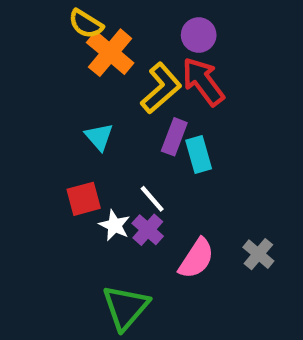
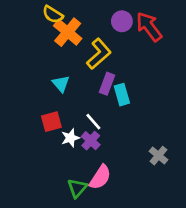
red arrow: (203, 81) -> (149, 27), moved
white star: (115, 225) -> (70, 138), turned 30
pink semicircle: (196, 259) -> (100, 177), moved
green triangle: (126, 307) -> (77, 188), size x0.7

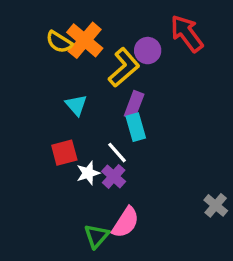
yellow semicircle: (53, 14) -> (59, 42), moved
purple circle: (122, 21) -> (148, 51), moved
cyan rectangle: (122, 95) -> (136, 127), moved
gray cross: (158, 156) -> (216, 205), moved

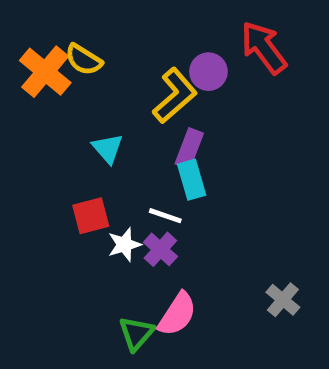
orange cross: (85, 40) -> (45, 72), moved
white line: (117, 153) -> (165, 216), turned -30
gray cross: (216, 205) -> (283, 300), moved

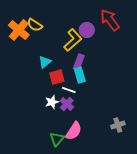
cyan triangle: (108, 148) -> (45, 62), turned 32
red square: (91, 216) -> (57, 77), moved
gray cross: (283, 300) -> (118, 125), turned 32

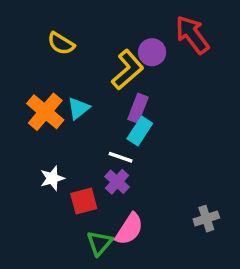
orange cross: (19, 30) -> (45, 112), moved
cyan rectangle: (80, 75) -> (140, 131), turned 49
red square: (57, 77) -> (84, 201), moved
white star: (52, 102) -> (52, 178), moved

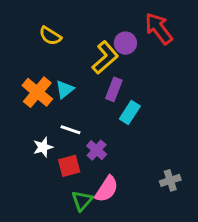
cyan rectangle: (140, 131) -> (130, 112), moved
white line: (121, 157) -> (71, 130), moved

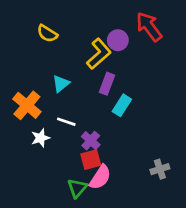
orange cross: (37, 92) -> (27, 105), moved
red square: (69, 166) -> (91, 160), moved

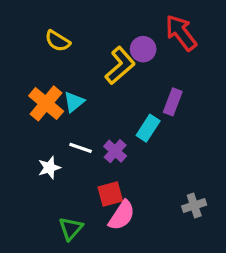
purple rectangle: (107, 84) -> (173, 102), moved
orange cross: (27, 105) -> (46, 103), moved
purple cross: (91, 141) -> (115, 151), moved
green triangle: (77, 188) -> (71, 229), moved

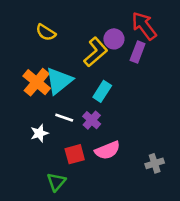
cyan triangle: (74, 102) -> (59, 81), size x1.6
purple rectangle: (173, 102) -> (138, 52), moved
cyan rectangle: (148, 128) -> (102, 91), moved
red square: (110, 194) -> (75, 154), moved
pink semicircle: (122, 215) -> (107, 150), moved, turned 35

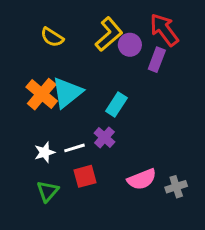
yellow L-shape: (96, 52) -> (109, 34), moved
white line: (64, 118) -> (75, 148), moved, turned -36
pink semicircle: (107, 150) -> (142, 179), moved
green triangle: (56, 182) -> (48, 191), moved

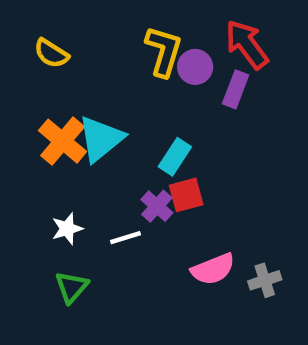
yellow L-shape: (109, 34) -> (164, 51), turned -32
yellow semicircle: (52, 37) -> (51, 53), moved
white line: (75, 148) -> (125, 238), moved
red square: (85, 176) -> (186, 195), moved

